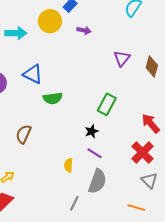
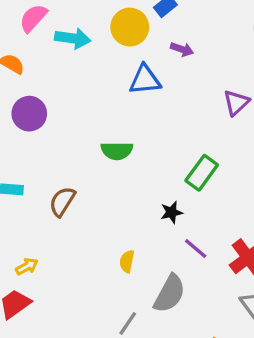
blue triangle: (33, 74) -> (145, 80), moved, turned -40
purple line: (95, 153) -> (196, 248), moved

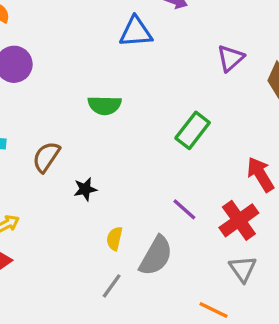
black star: (172, 212) -> (85, 189), moved
yellow semicircle: (127, 261) -> (114, 239), moved

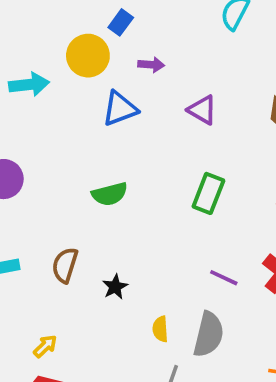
purple triangle: (230, 58) -> (202, 110), moved, turned -32

